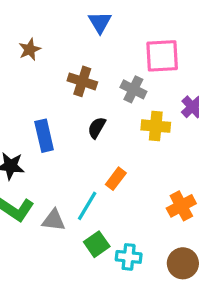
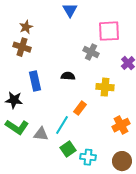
brown cross: (82, 81) -> (22, 47), moved
yellow cross: (156, 126) -> (105, 87), moved
black semicircle: (97, 128) -> (68, 76), turned 64

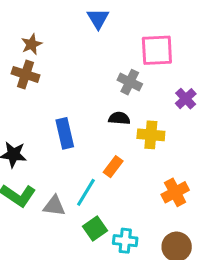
black semicircle: (68, 76) -> (119, 118), moved
blue rectangle: (35, 81) -> (65, 133), moved

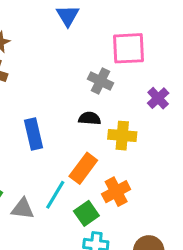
orange rectangle: (113, 167) -> (83, 168), size x1.4
orange cross: (175, 192) -> (116, 192), moved
green square: (95, 229) -> (86, 213), moved

